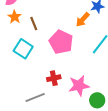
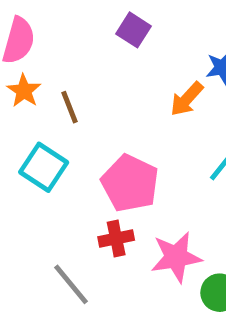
pink pentagon: (61, 42) -> (130, 183), moved
gray line: (35, 98) -> (71, 284), turned 72

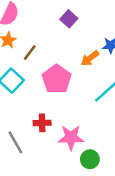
brown line: (69, 107) -> (30, 52), turned 49
pink pentagon: (130, 183) -> (57, 79), moved

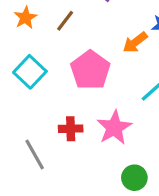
brown line: (30, 52) -> (65, 21), moved
pink star: (71, 138) -> (114, 128), moved, turned -30

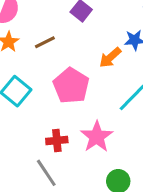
brown line: (65, 21) -> (45, 42), turned 30
gray line: (35, 154) -> (46, 173), moved

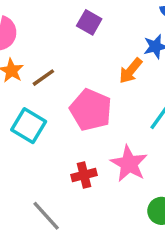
brown line: (45, 42) -> (43, 78), moved
gray line: (46, 173) -> (46, 216), moved

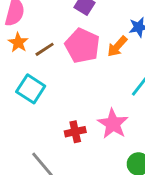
pink pentagon: (91, 110) -> (82, 46), moved

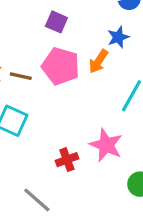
brown line: (45, 49) -> (21, 76), turned 54

